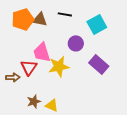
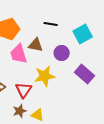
brown triangle: (40, 19) -> (36, 45), moved
pink trapezoid: (42, 52) -> (19, 54), moved
red triangle: (29, 67) -> (24, 90), moved

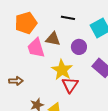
yellow star: (45, 76) -> (62, 70), turned -30
red triangle: (24, 90) -> (70, 85), moved

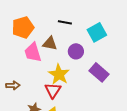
red triangle: (70, 85) -> (53, 90), moved

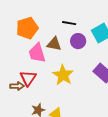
purple circle: (76, 51) -> (78, 41), moved
red triangle: (53, 90) -> (28, 78), moved

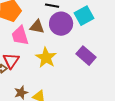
purple circle: (78, 41) -> (61, 24), size x1.5

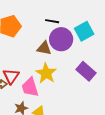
brown triangle: (37, 27) -> (44, 48), moved
pink trapezoid: (20, 36) -> (30, 87), moved

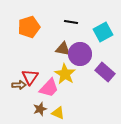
purple circle: (61, 39) -> (80, 54), moved
pink trapezoid: (30, 87) -> (49, 88), turned -120

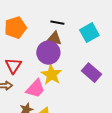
brown triangle: (63, 49) -> (54, 39), moved
purple circle: (80, 54) -> (48, 53), moved
red triangle: (30, 77) -> (13, 66), moved

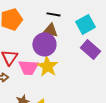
purple rectangle: (91, 73) -> (90, 49), moved
pink trapezoid: (35, 89) -> (28, 67), moved, turned 50

